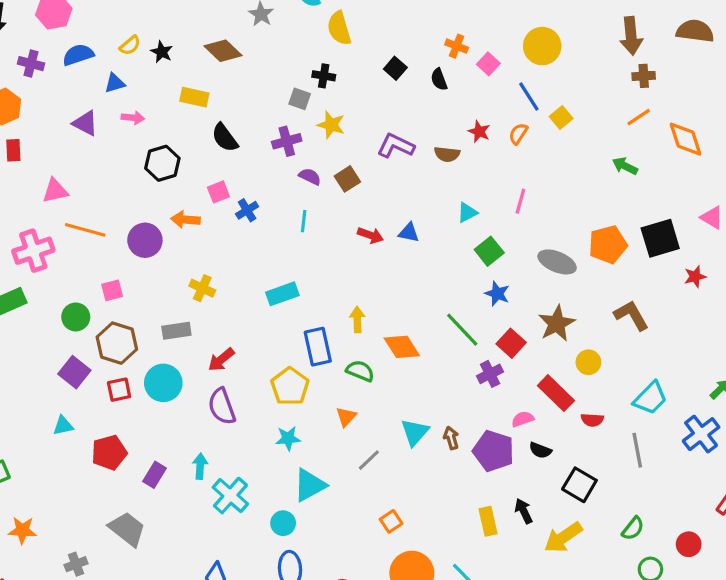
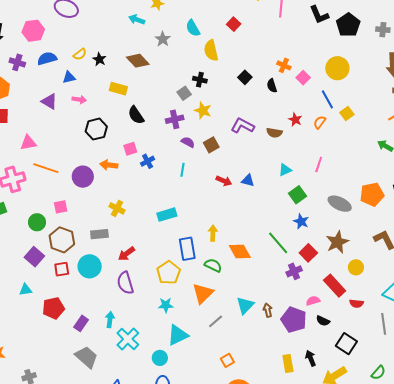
gray square: (300, 99) -> (184, 93), turned 32
orange triangle: (346, 417) -> (203, 293), size x1.6
gray trapezoid: (127, 529) -> (86, 357), moved

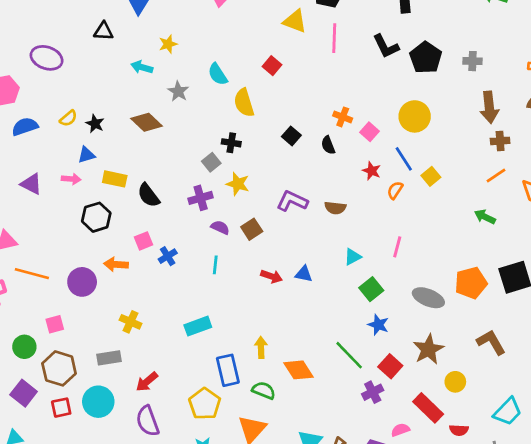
blue triangle: (69, 77) -> (86, 155), moved
yellow rectangle: (118, 89) -> (115, 179), moved
red star: (295, 120) -> (372, 171), moved

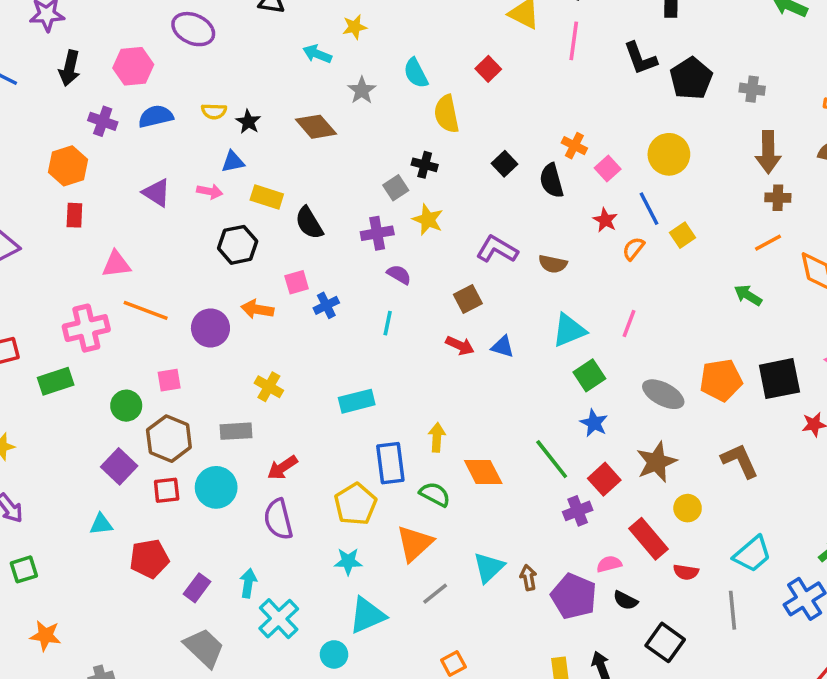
yellow semicircle: (68, 118) -> (214, 111), turned 36
black semicircle: (328, 145) -> (552, 181), size x1.4
brown square: (252, 229) -> (468, 299), moved
cyan triangle: (353, 257) -> (569, 330), size x1.5

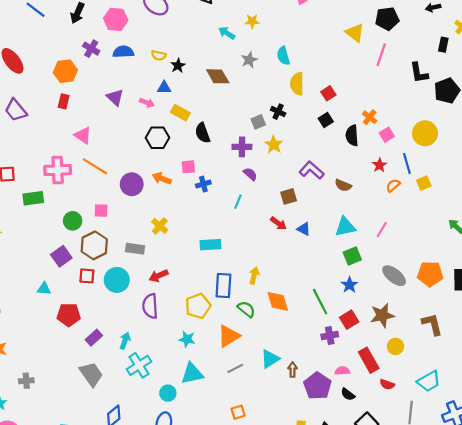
red square: (488, 69) -> (328, 93), moved
pink triangle: (116, 264) -> (83, 135), turned 30

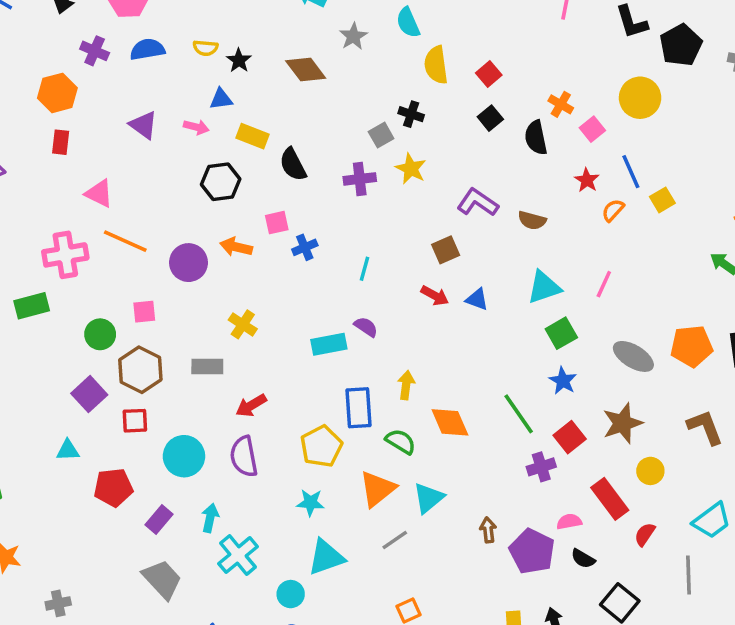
yellow circle: (425, 133) -> (640, 98), moved
purple semicircle: (250, 174) -> (366, 327), moved
cyan circle: (117, 280) -> (184, 456), moved
cyan triangle: (270, 359) -> (428, 498), moved
red semicircle: (387, 384) -> (645, 534), turned 112

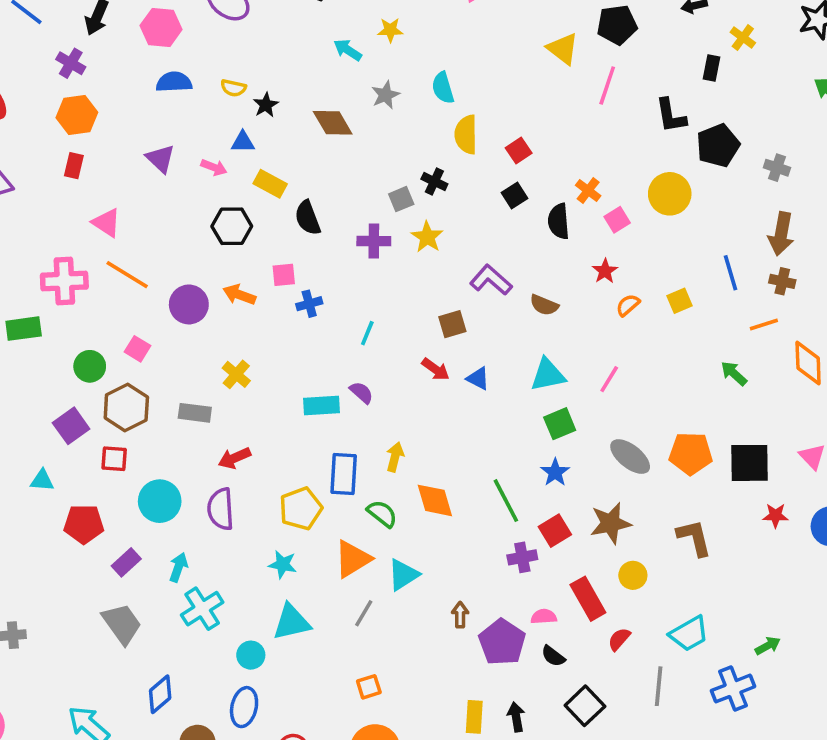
purple cross: (95, 51) -> (71, 63), moved
blue line: (631, 172) -> (731, 273), moved
pink square: (144, 312) -> (138, 349), turned 30
gray line: (395, 540) -> (364, 613), turned -32

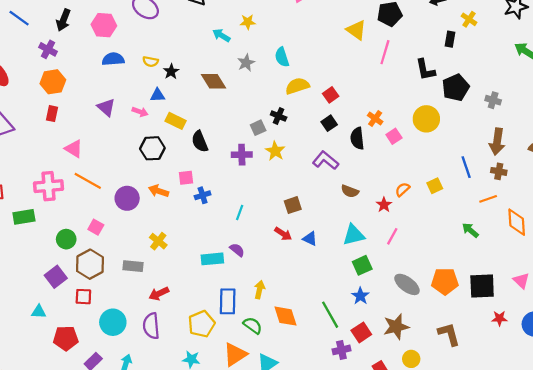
yellow semicircle: (466, 135) -> (297, 86), turned 75
red star: (605, 271) -> (384, 205), moved
purple L-shape: (491, 280) -> (326, 160), moved

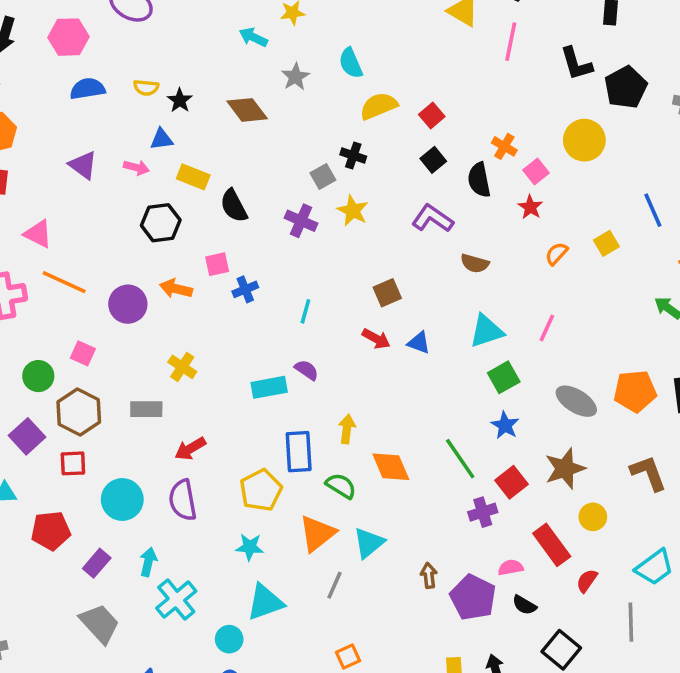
purple cross: (242, 155) -> (301, 221), turned 30
red star: (384, 205) -> (530, 207), moved

